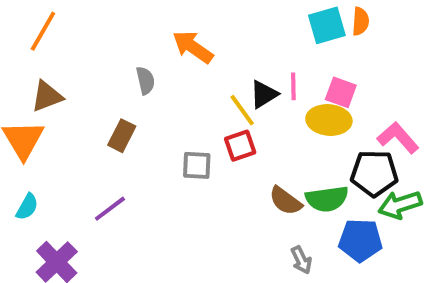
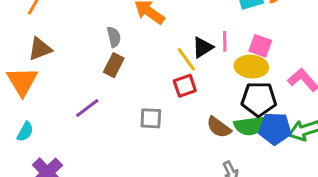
brown rectangle: (122, 136) -> (114, 65), moved
gray square: (197, 165) -> (151, 118), moved
black pentagon: (374, 173) -> (259, 99), moved
purple line: (110, 209) -> (87, 108), moved
blue pentagon: (360, 240) -> (275, 129), moved

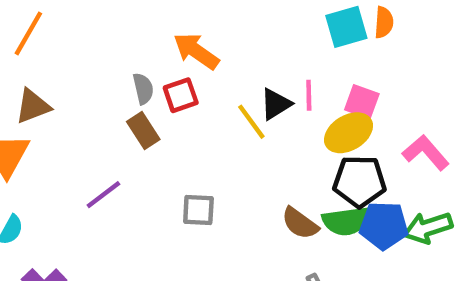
brown rectangle: (114, 65) -> (143, 131), turned -60
yellow ellipse: (251, 67) -> (349, 133), turned -36
red square: (185, 86) -> (181, 95), moved

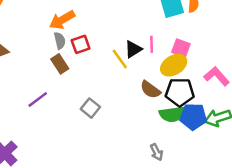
orange arrow: (196, 51) -> (62, 20), moved, turned -65
gray square: (198, 210) -> (90, 108), turned 36
brown semicircle: (300, 223) -> (150, 90), moved

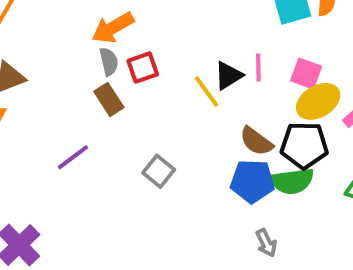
yellow ellipse: (174, 65) -> (318, 101), moved
blue pentagon: (193, 117) -> (252, 181), moved

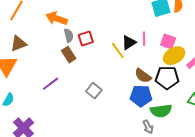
orange arrow: (113, 28) -> (57, 18), moved, turned 50
green semicircle: (292, 181) -> (161, 111), moved

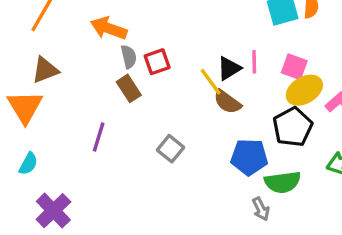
brown semicircle: (143, 76) -> (227, 102), moved
black pentagon: (167, 78) -> (293, 127), turned -30
purple line: (51, 84) -> (99, 137), turned -36

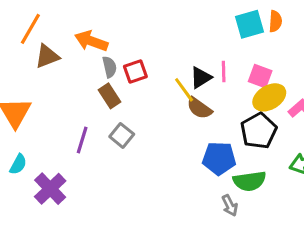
brown triangle: (45, 70) -> (47, 56), moved
gray square: (171, 149) -> (122, 135), moved
purple cross: (53, 211) -> (50, 189), moved

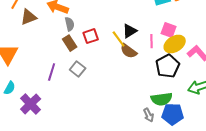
red square: (135, 72) -> (91, 36), moved
pink line: (224, 72) -> (152, 41), moved
blue pentagon: (219, 158) -> (173, 114), moved

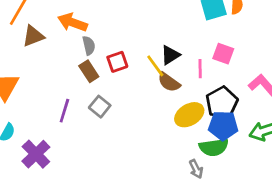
yellow ellipse: (175, 44) -> (189, 115), moved
blue pentagon: (173, 114) -> (223, 126), moved

